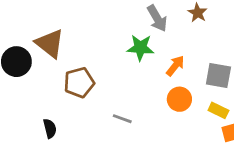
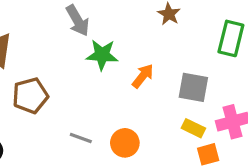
gray arrow: (157, 18) -> (78, 21), moved
orange circle: (179, 99) -> (125, 143), moved

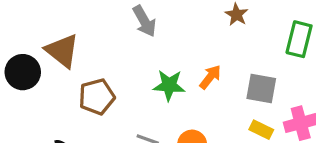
green star: (102, 55) -> (169, 85), moved

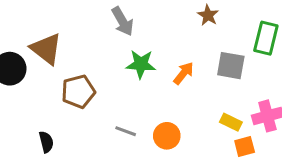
green star: (169, 85) -> (141, 64), moved
gray square: (261, 89) -> (231, 66), moved

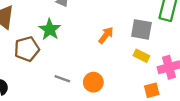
green star: (141, 64) -> (50, 29), moved, turned 30
yellow rectangle: (231, 122) -> (141, 56), moved

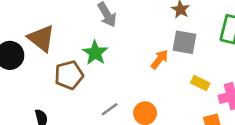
gray square: (141, 29) -> (184, 42), moved
gray line: (62, 79) -> (110, 109), turned -56

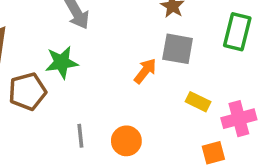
green star: (95, 53) -> (62, 62), turned 30
gray line: (110, 109) -> (80, 136), turned -60

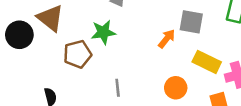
yellow rectangle: (198, 102) -> (207, 62), size x1.5
orange circle: (126, 141) -> (176, 88), moved

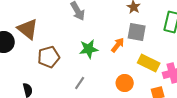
green star: (103, 32) -> (89, 49), moved
gray line: (118, 88) -> (80, 83), turned 40

